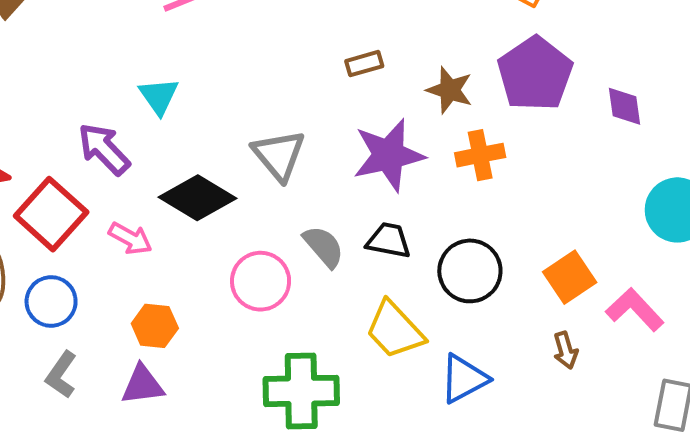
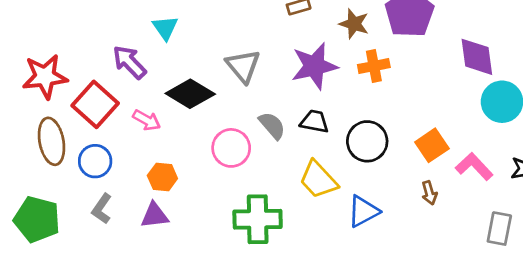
purple diamond: (624, 106) -> (477, 57), moved, size x1.5

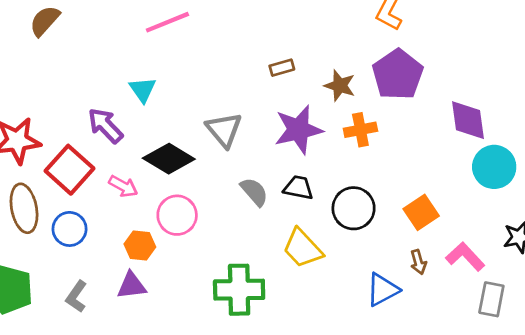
pink circle: (231, 148) -> (177, 215), moved
pink L-shape: (474, 166) -> (465, 257), moved
gray L-shape: (102, 209) -> (76, 297), moved
blue triangle: (363, 211) -> (382, 290), moved

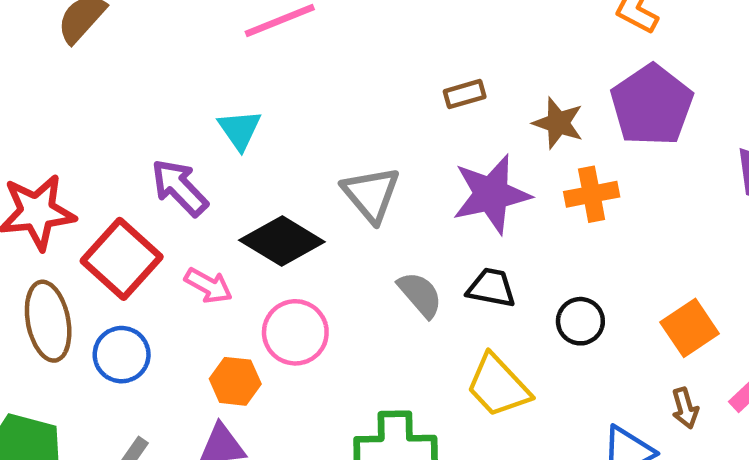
black circle: (354, 208) -> (580, 321), size x0.7

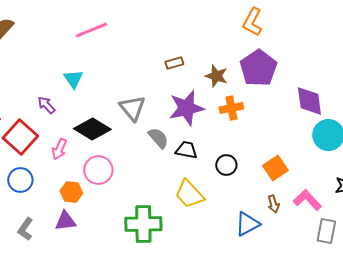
purple arrow: (179, 188) -> (46, 105), size x0.7
pink arrow: (208, 286) -> (59, 149), turned 85
gray semicircle: (420, 294) -> (158, 138), moved

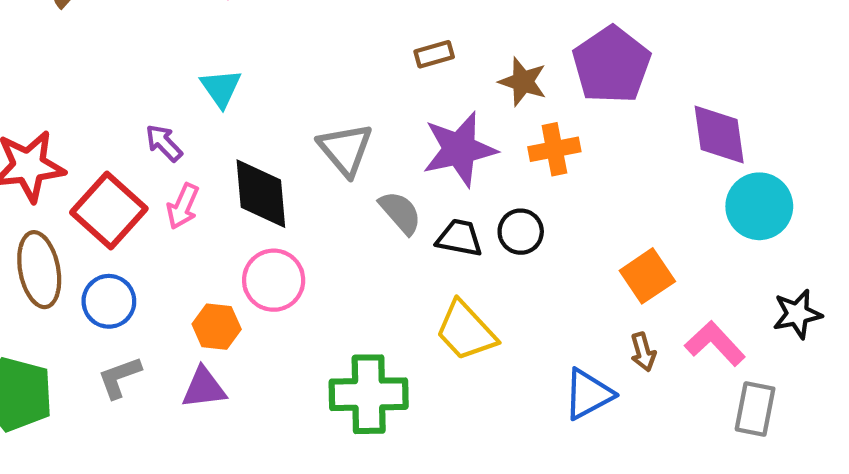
black diamond: (92, 129) -> (261, 194), turned 54
pink arrow: (59, 149) -> (183, 206), moved
black circle: (226, 165) -> (521, 232), moved
gray L-shape: (25, 229) -> (119, 377), moved, turned 35

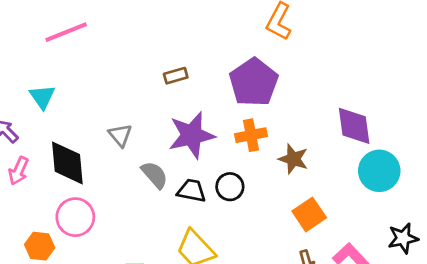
purple pentagon: (611, 65) -> (254, 82), moved
brown star: (523, 82) -> (293, 159), moved
gray triangle: (345, 149) -> (120, 135), size x0.7

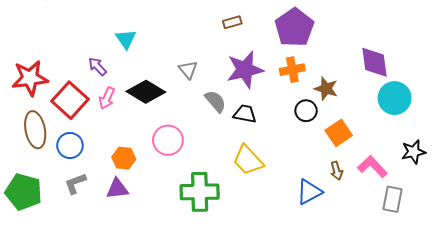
black diamond: (67, 163) -> (146, 92), turned -54
black circle: (230, 187) -> (306, 111), moved
pink circle: (75, 217) -> (168, 140), moved

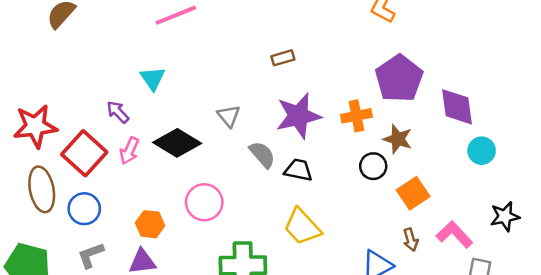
purple pentagon: (294, 27) -> (399, 78), moved
cyan circle: (395, 98) -> (482, 151), size x0.7

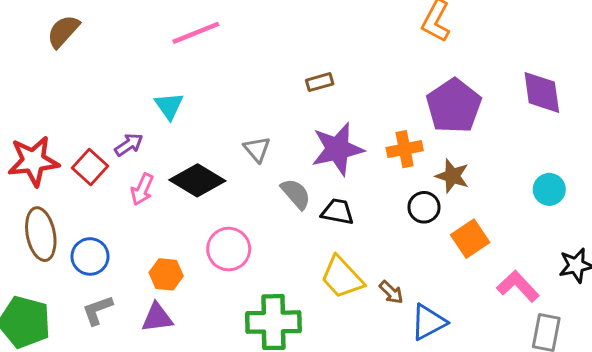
purple diamond: (457, 107) -> (542, 92), moved
purple arrow: (118, 112) -> (129, 145), turned 100
red square: (84, 153) -> (90, 167), moved, size x0.7
brown arrow: (411, 240) -> (391, 292), moved, turned -30

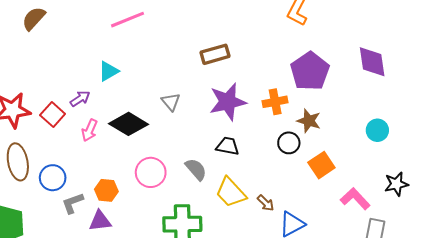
brown rectangle: (320, 82) -> (215, 54), size x1.5
cyan triangle: (169, 106) -> (108, 71), turned 35
gray semicircle: (296, 194) -> (196, 169), moved
gray L-shape: (97, 310) -> (73, 203), moved

